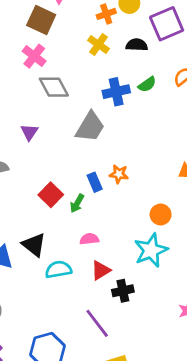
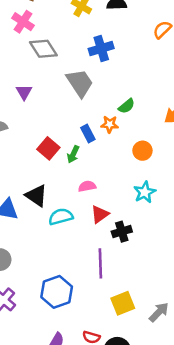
green semicircle: (147, 84) -> (127, 106), moved
gray trapezoid: (90, 127) -> (80, 83), turned -60
orange circle: (161, 215) -> (142, 151), moved
cyan star: (151, 250) -> (145, 192), size x0.7
purple line: (97, 323) -> (100, 263), turned 40

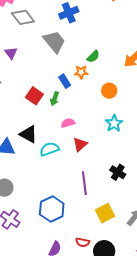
black cross: (122, 232) -> (118, 172), moved, turned -35

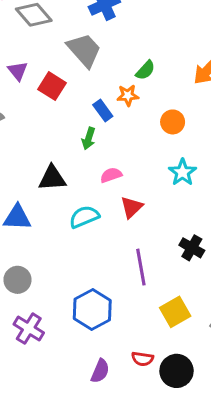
red square: (34, 96) -> (52, 86), moved
black triangle: (28, 134) -> (52, 178), moved, turned -30

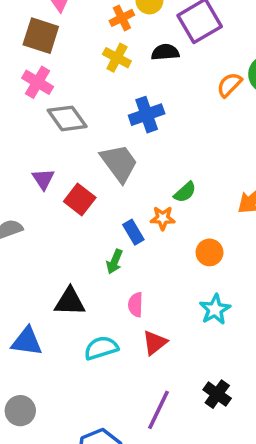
pink semicircle: (111, 175) -> (135, 305), turned -75
purple line: (141, 267) -> (158, 410), turned 30

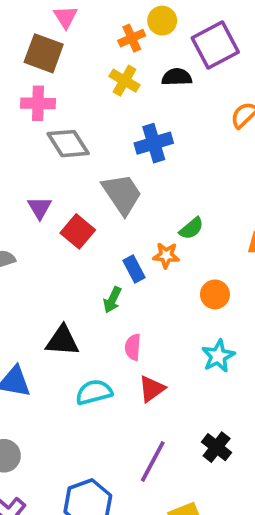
pink cross: (38, 82) -> (38, 103), turned -32

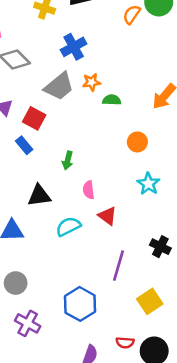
gray trapezoid: (122, 194) -> (59, 86), turned 96
green semicircle: (191, 228) -> (112, 100), turned -126
orange star: (166, 255) -> (92, 82), moved
blue rectangle: (134, 269) -> (24, 145), moved
red triangle: (152, 389) -> (107, 216), turned -36

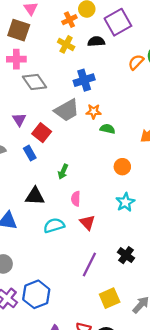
blue hexagon: (80, 304) -> (36, 294), moved

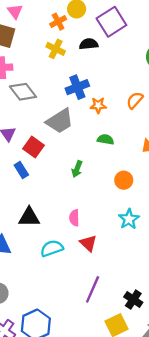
orange semicircle: (136, 62) -> (135, 100), moved
orange star: (94, 111) -> (98, 105), moved
green arrow: (63, 172) -> (77, 169), moved
black cross: (126, 255) -> (133, 300), moved

